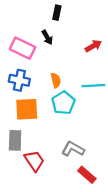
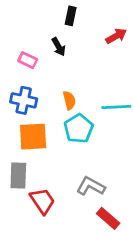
red arrow: (93, 46) -> (116, 36), moved
pink rectangle: (23, 48) -> (28, 60), size x0.6

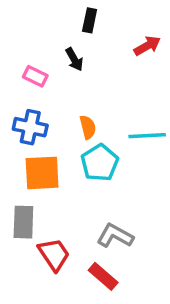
red rectangle: (108, 218) -> (103, 276), moved

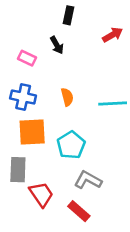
cyan pentagon: (100, 163) -> (71, 145), moved

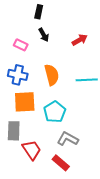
black rectangle: (68, 15) -> (39, 12), moved
red arrow: (113, 35) -> (80, 40), moved
orange semicircle: (67, 97) -> (52, 75), size x1.5

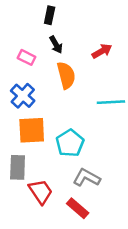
blue cross: (18, 75) -> (23, 96), turned 30
orange semicircle: (52, 75) -> (66, 75), moved

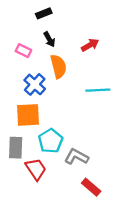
black rectangle: (50, 15) -> (44, 13), turned 56
blue cross: (23, 96) -> (35, 84), moved
cyan pentagon: (70, 143) -> (51, 141), moved
red rectangle: (78, 208) -> (91, 187), moved

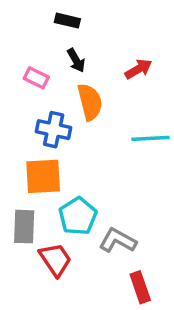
black rectangle: (44, 13) -> (67, 21), turned 35
blue cross: (35, 84) -> (54, 130), turned -30
red rectangle: (91, 187) -> (140, 287), turned 30

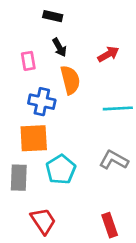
pink rectangle: (36, 78) -> (28, 61), turned 54
gray L-shape: (118, 240) -> (114, 160), moved
red trapezoid: (55, 260) -> (43, 221), moved

